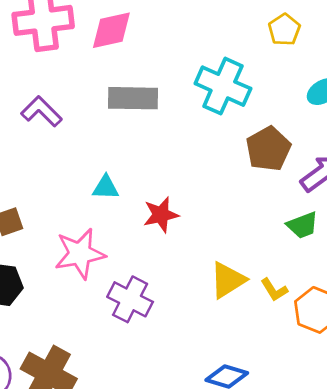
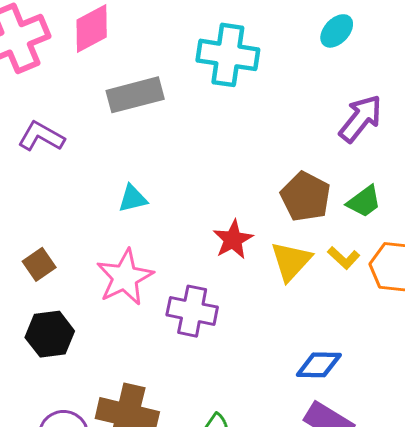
brown pentagon: (268, 149) -> (306, 197), moved
red star: (161, 215) -> (233, 240), moved
green trapezoid: (303, 225) -> (364, 202), moved

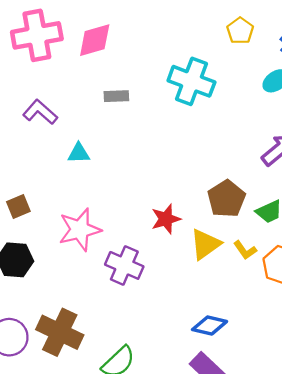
gray rectangle: (135, 95) -> (116, 96), size x0.6
cyan triangle: (133, 199) -> (79, 153), moved

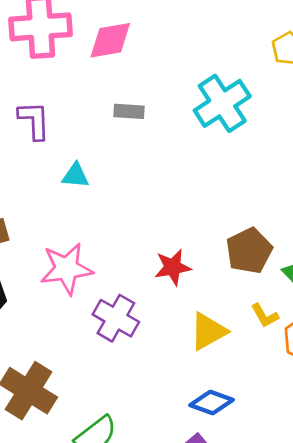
cyan cross: (191, 81) -> (222, 103), turned 30
purple L-shape: (40, 112) -> (34, 120), turned 40
yellow triangle: (205, 244) -> (208, 331), moved

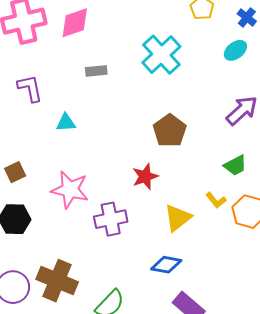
brown pentagon: (249, 251) -> (170, 131), moved
pink star: (67, 269) -> (70, 190), turned 30
purple cross: (116, 318) -> (111, 219), turned -32
blue diamond: (212, 402) -> (166, 265), moved

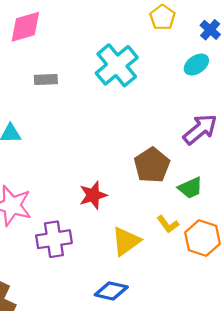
brown pentagon: (170, 131) -> (152, 165), moved

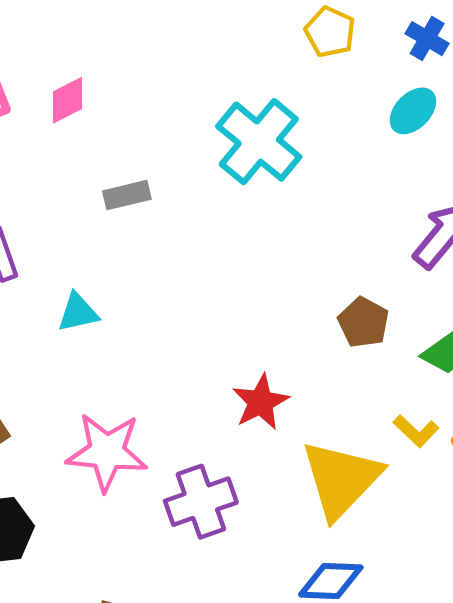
pink diamond: (25, 27) -> (68, 100), size x0.7
brown pentagon: (152, 165) -> (363, 322), size x0.7
yellow triangle: (126, 241) -> (341, 479), size x1.4

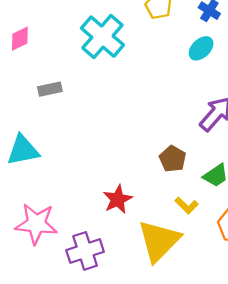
cyan cross: (259, 142) -> (102, 37), moved
cyan triangle: (78, 313) -> (23, 150), size x1.5
yellow L-shape: (416, 431) -> (186, 205), moved

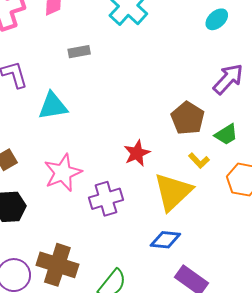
brown pentagon: (173, 159) -> (188, 118), size x1.4
pink star: (36, 224) -> (63, 173), turned -30

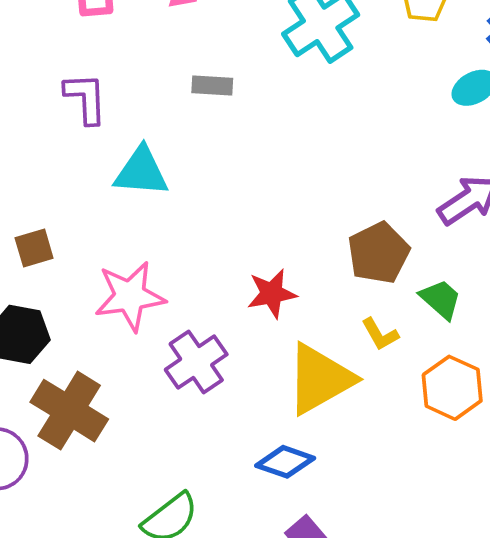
green trapezoid: (226, 134) -> (441, 299), turned -120
purple cross: (106, 199) -> (196, 362), turned -32
brown cross: (57, 265) -> (69, 411), moved

